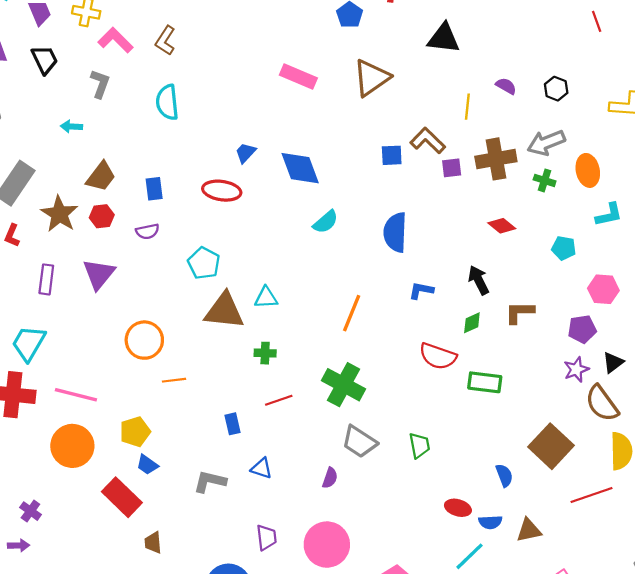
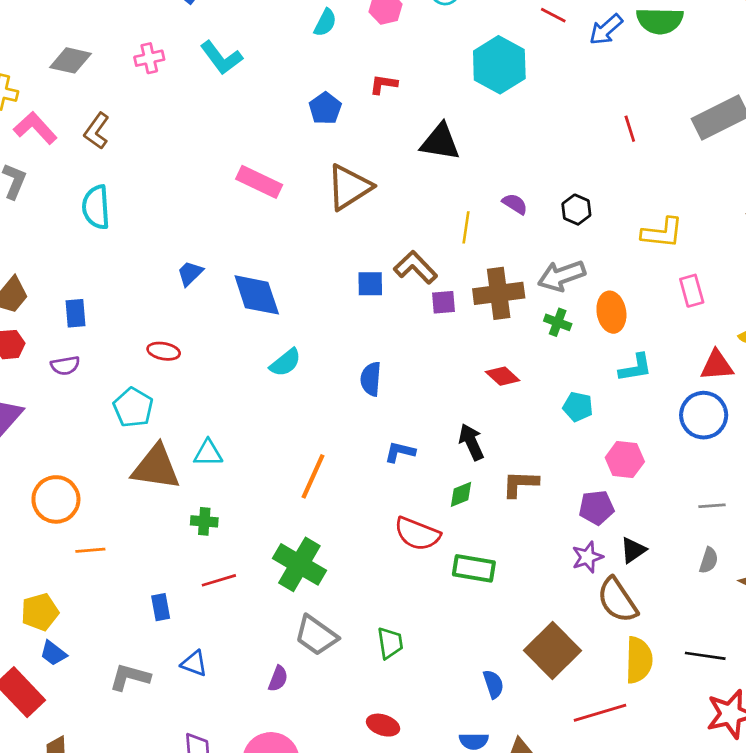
red ellipse: (222, 191) -> (164, 351), moved, size x0.7
blue semicircle: (395, 232) -> (371, 379), size x0.7
red ellipse: (458, 508) -> (383, 725), moved

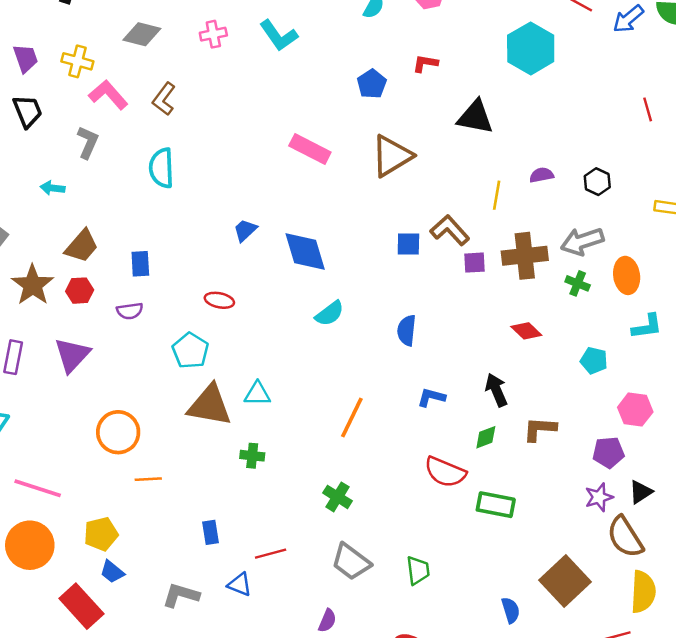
purple semicircle: (515, 204) -> (542, 175), turned -45
green cross: (299, 564) -> (338, 497), size x0.6
red line: (219, 580) -> (271, 554), moved
purple semicircle: (278, 679) -> (327, 621), moved

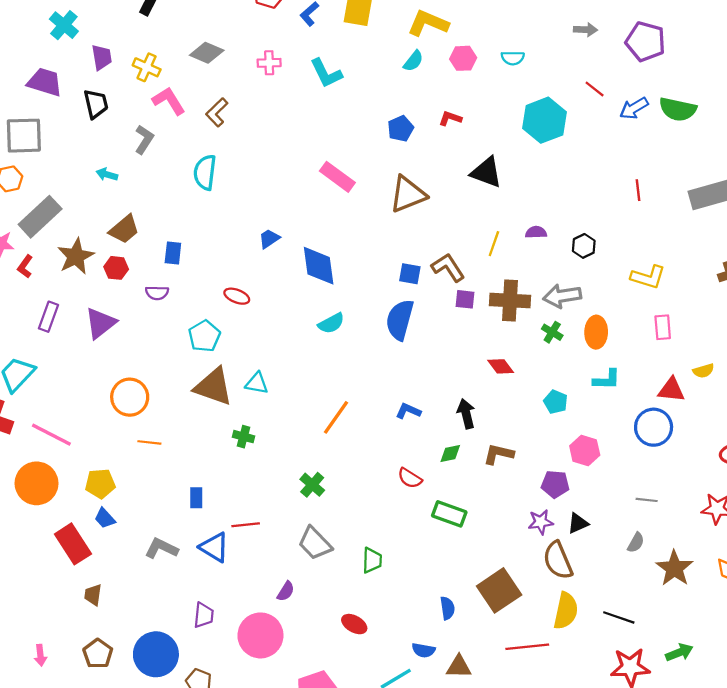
blue semicircle: (407, 330) -> (400, 320), moved, size x1.5
red semicircle: (445, 472) -> (410, 478), size x0.7
blue triangle: (240, 584) -> (214, 547), size x1.4

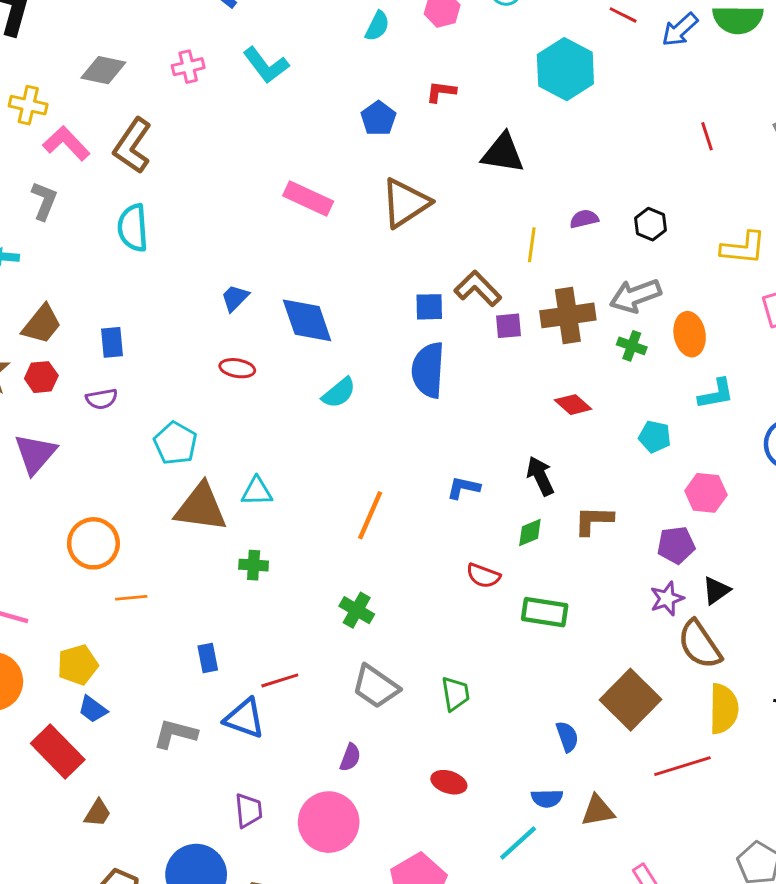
brown L-shape: (217, 112) -> (133, 146), size x1.4
red ellipse: (237, 296) -> (237, 368), moved
brown trapezoid: (93, 595) -> (98, 813), turned -145

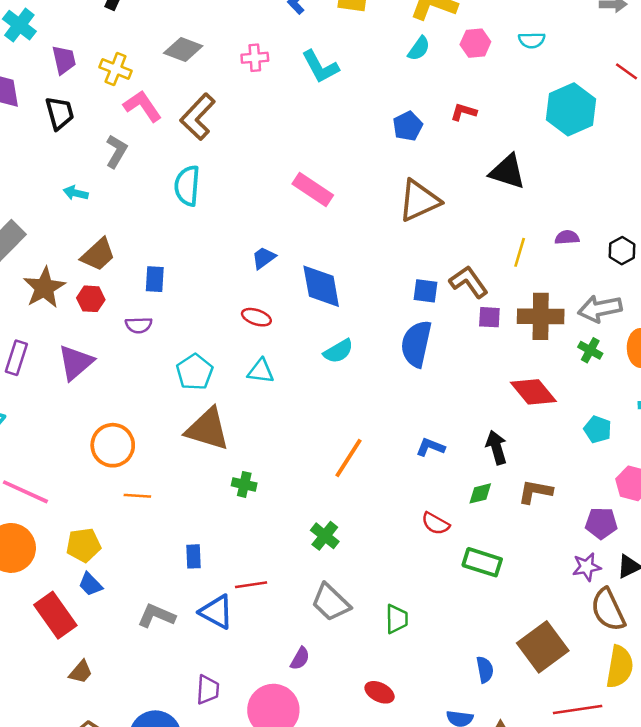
pink rectangle: (308, 199) -> (313, 190), moved
red diamond: (573, 405) -> (533, 392), size x1.5
cyan triangle: (257, 491) -> (261, 371), moved

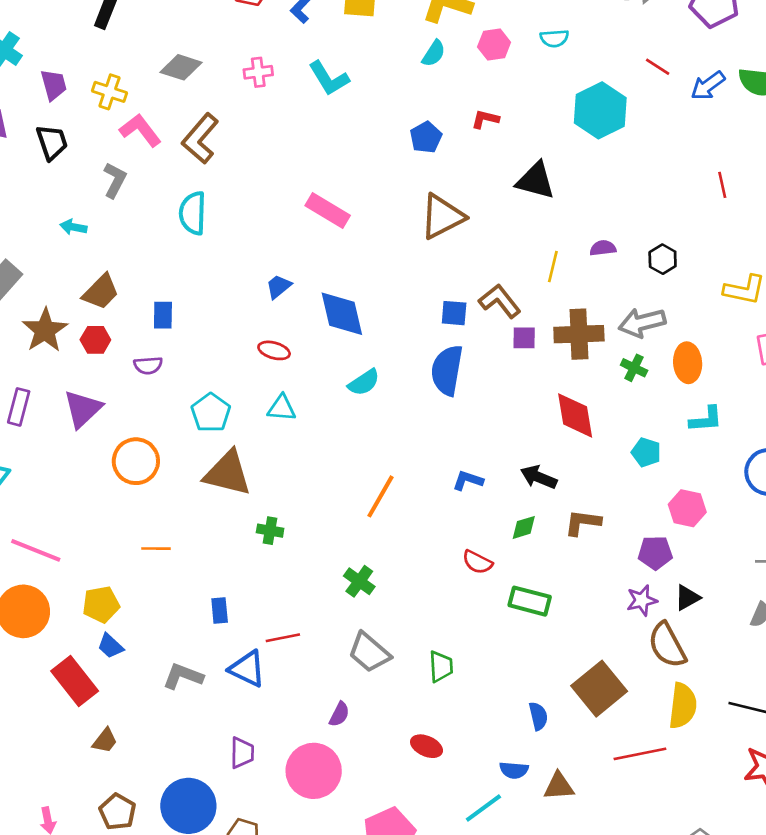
red diamond: (533, 392) -> (575, 415), turned 33
orange circle: (113, 445) -> (136, 461), moved
black arrow: (496, 447) -> (539, 477), turned -48

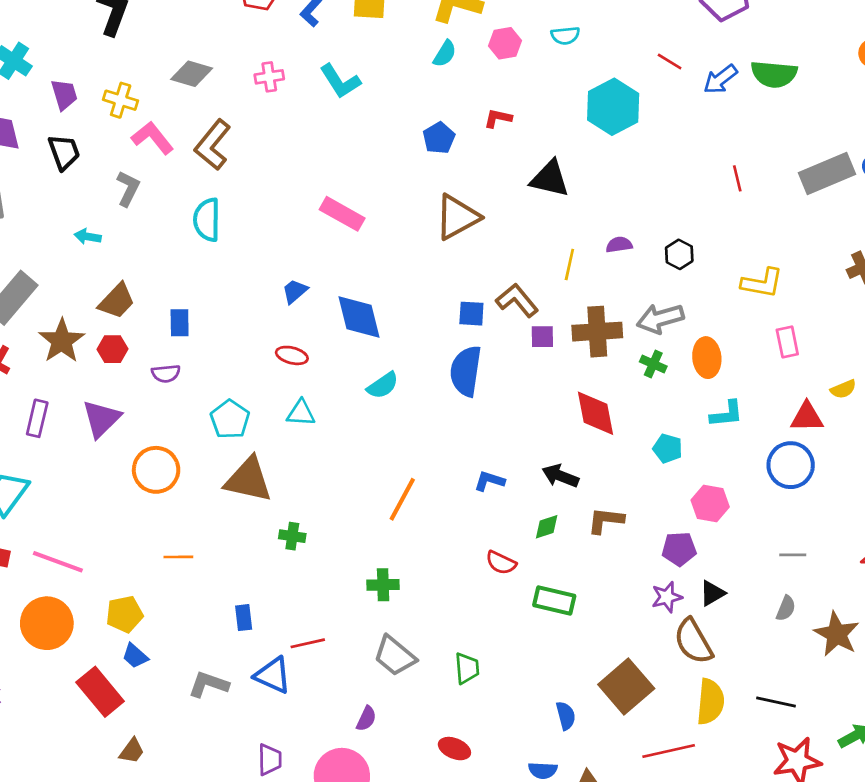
green cross: (359, 581) -> (383, 585), turned -36

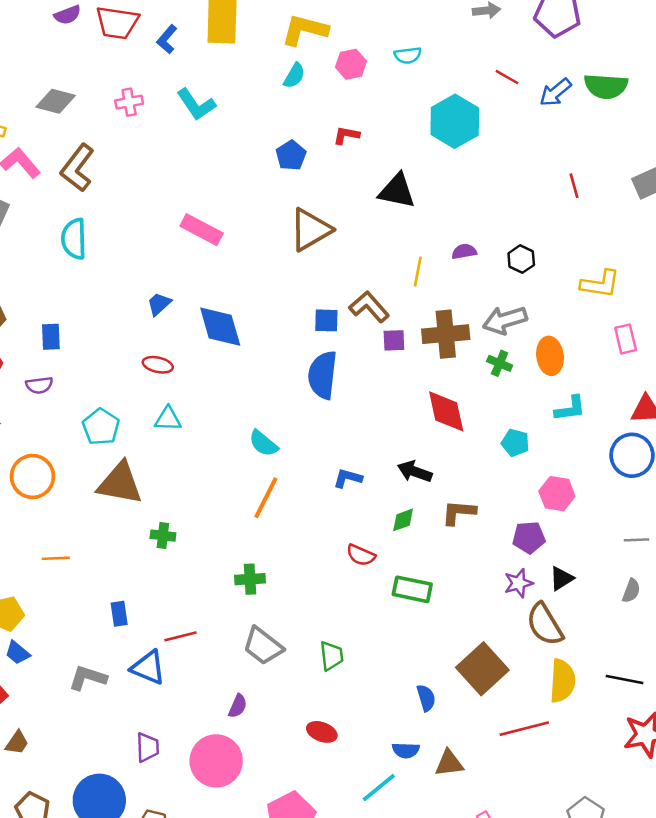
cyan semicircle: (383, 385) -> (263, 443), moved, turned 76

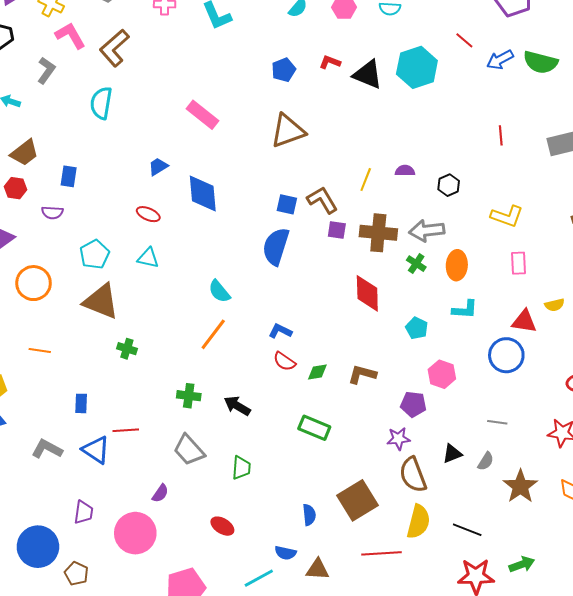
black triangle: (397, 191) -> (368, 75), moved
black arrow: (415, 472) -> (237, 406), moved
red semicircle: (361, 555) -> (284, 361), moved
black triangle: (561, 578) -> (452, 454), moved

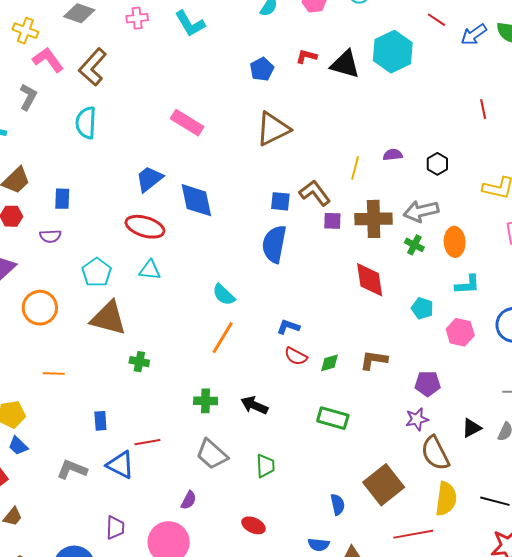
blue trapezoid: (158, 167) -> (149, 179), size x1.4
red ellipse: (148, 214) -> (145, 227), size x1.6
pink hexagon: (442, 374) -> (460, 332), moved

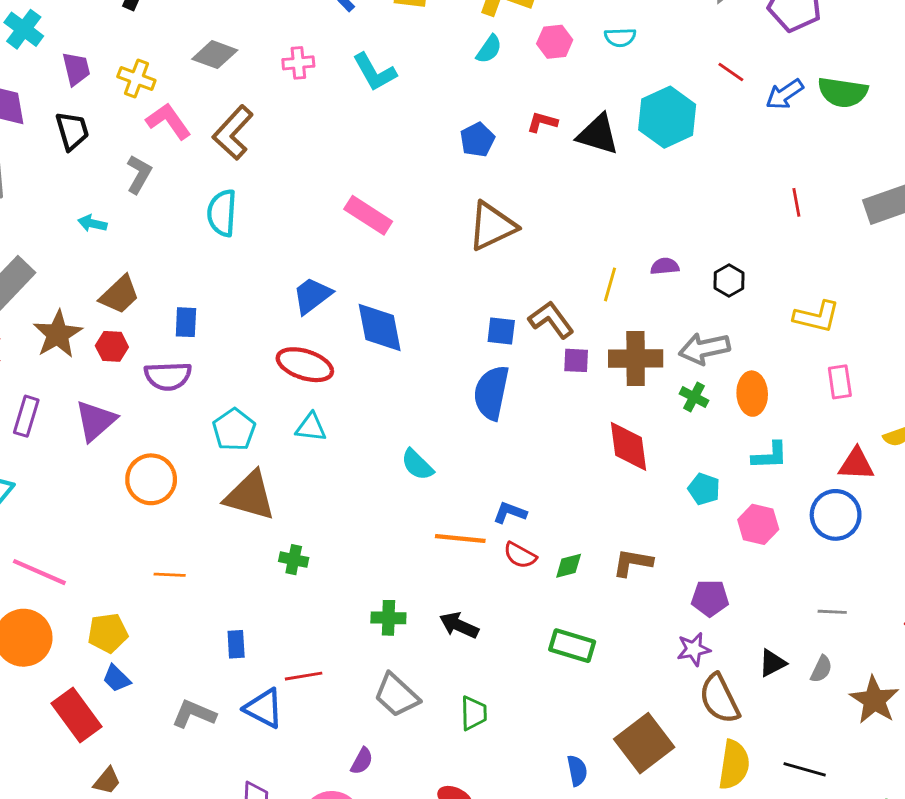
purple semicircle: (50, 236) -> (168, 376), size x1.5
orange line: (223, 338) -> (460, 538), moved, turned 64

